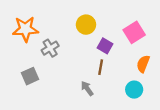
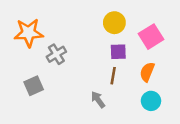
yellow circle: (86, 25) -> (114, 23), moved
purple square: (105, 46) -> (118, 52), turned -32
orange semicircle: (143, 64) -> (147, 72), moved

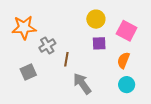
pink square: (151, 37) -> (127, 31), turned -30
brown line: (113, 76) -> (66, 59), moved
gray arrow: (98, 100) -> (82, 84), size x1.5

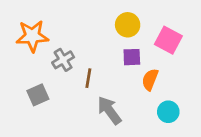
orange semicircle: (123, 60) -> (150, 79), moved

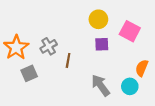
orange star: (32, 36) -> (16, 47), moved, turned -30
orange semicircle: (150, 79) -> (142, 68), moved
gray arrow: (109, 110) -> (101, 85), moved

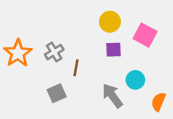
orange semicircle: (142, 68) -> (158, 102), moved
gray square: (29, 73) -> (57, 93), moved
cyan circle: (130, 86) -> (135, 80), moved

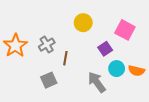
yellow circle: (110, 22) -> (83, 23), moved
purple square: (114, 50) -> (105, 49), moved, turned -32
orange semicircle: (158, 102) -> (136, 71), moved, turned -98

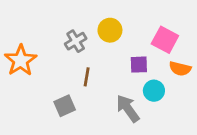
gray cross: (47, 45) -> (76, 41), moved
purple square: (105, 49) -> (139, 65), turned 32
orange semicircle: (136, 71) -> (180, 69), moved

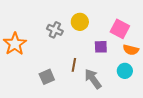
gray cross: (76, 41) -> (55, 30), turned -35
brown line: (87, 77) -> (74, 65), moved
cyan circle: (154, 91) -> (125, 71), moved

